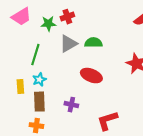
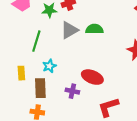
red ellipse: (91, 76) -> (92, 77), moved
cyan star: (39, 80) -> (49, 66), moved

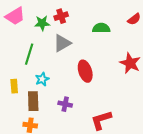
green semicircle: (94, 29) -> (101, 28), moved
red ellipse: (92, 77) -> (85, 71), moved, turned 50

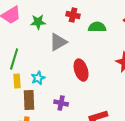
red cross: (61, 16) -> (73, 15), moved, turned 32
green line: (29, 54) -> (14, 59), moved
yellow rectangle: (14, 86) -> (17, 81), moved

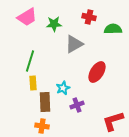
red ellipse: (81, 70) -> (97, 72), turned 50
cyan star: (38, 78) -> (63, 88), moved
purple cross: (61, 103) -> (77, 105), turned -32

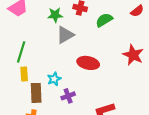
green star: (54, 24) -> (55, 15), moved
green semicircle: (113, 29) -> (104, 20), turned -30
red ellipse: (97, 72) -> (88, 63), turned 70

